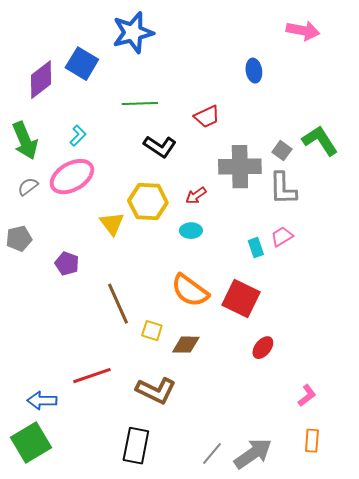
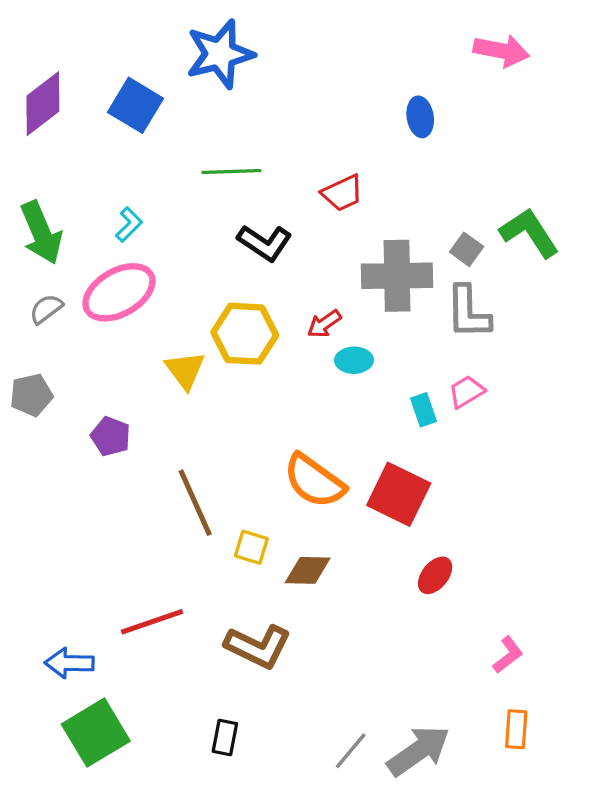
purple diamond: (41, 80) -> (43, 104), moved
cyan ellipse: (191, 231) -> (354, 360), moved
green square: (31, 443) -> (96, 733), moved
black rectangle: (136, 446) -> (225, 738), size x0.6

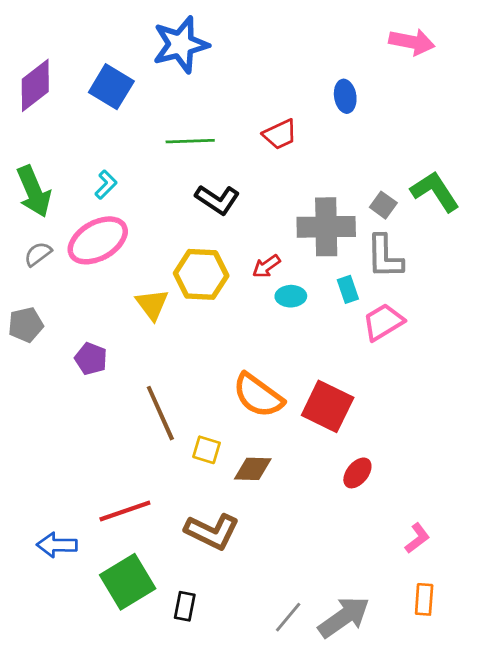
red trapezoid: (342, 193) -> (280, 134), moved
pink trapezoid: (467, 392) -> (383, 322), size x1.4
cyan rectangle: (423, 410) -> (348, 289), moved
green square: (96, 733) -> (128, 582), moved

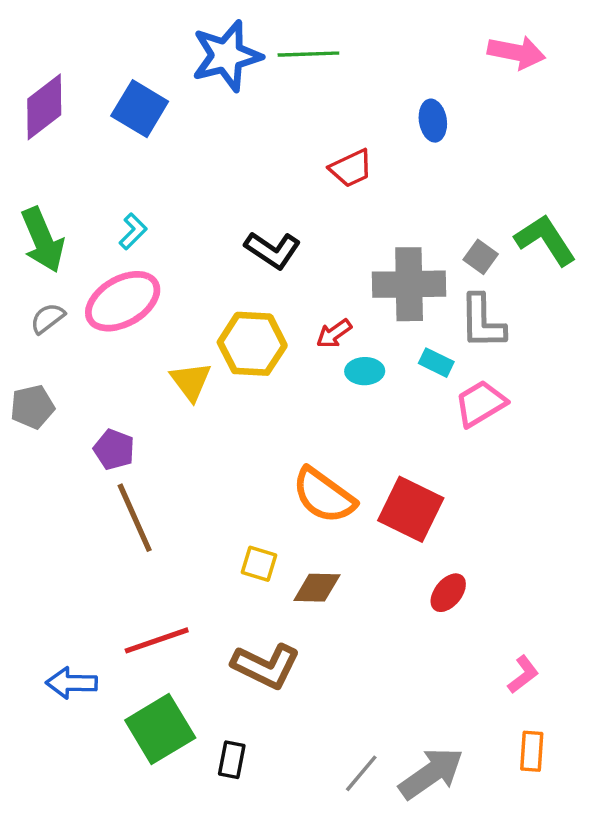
green line: (190, 141) -> (308, 54), moved
cyan rectangle: (348, 289) -> (436, 363), turned -45
brown line: (160, 413) -> (135, 518), moved

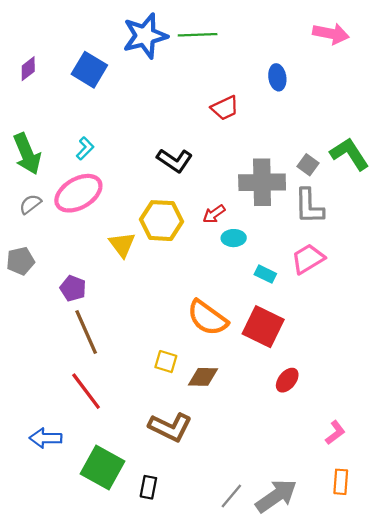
purple diamond: (44, 107) -> (28, 69), size x0.6
cyan rectangle: (436, 363) -> (265, 274), moved
red line: (157, 640) -> (86, 391), moved, turned 72
green square: (160, 729) -> (102, 468), turned -30

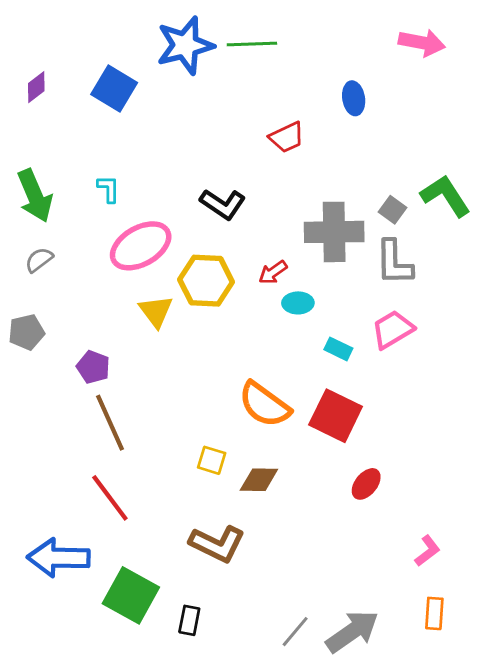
cyan L-shape: (85, 148) -> (109, 189), turned -45
pink ellipse: (78, 193) -> (141, 246), moved
blue arrow: (46, 438) -> (58, 558), size x1.5

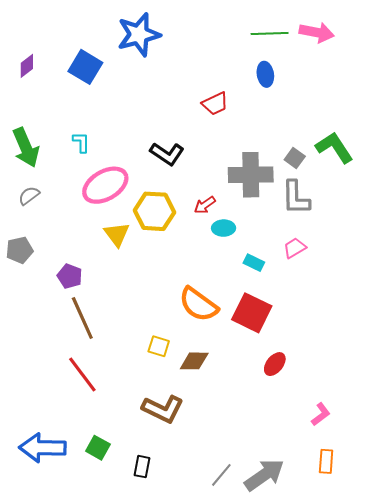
green line: (252, 44) -> (270, 33), moved
pink trapezoid: (393, 329) -> (295, 248), size x0.7
blue arrow: (58, 558) -> (43, 448), moved
green square: (131, 595) -> (98, 448), size x0.6

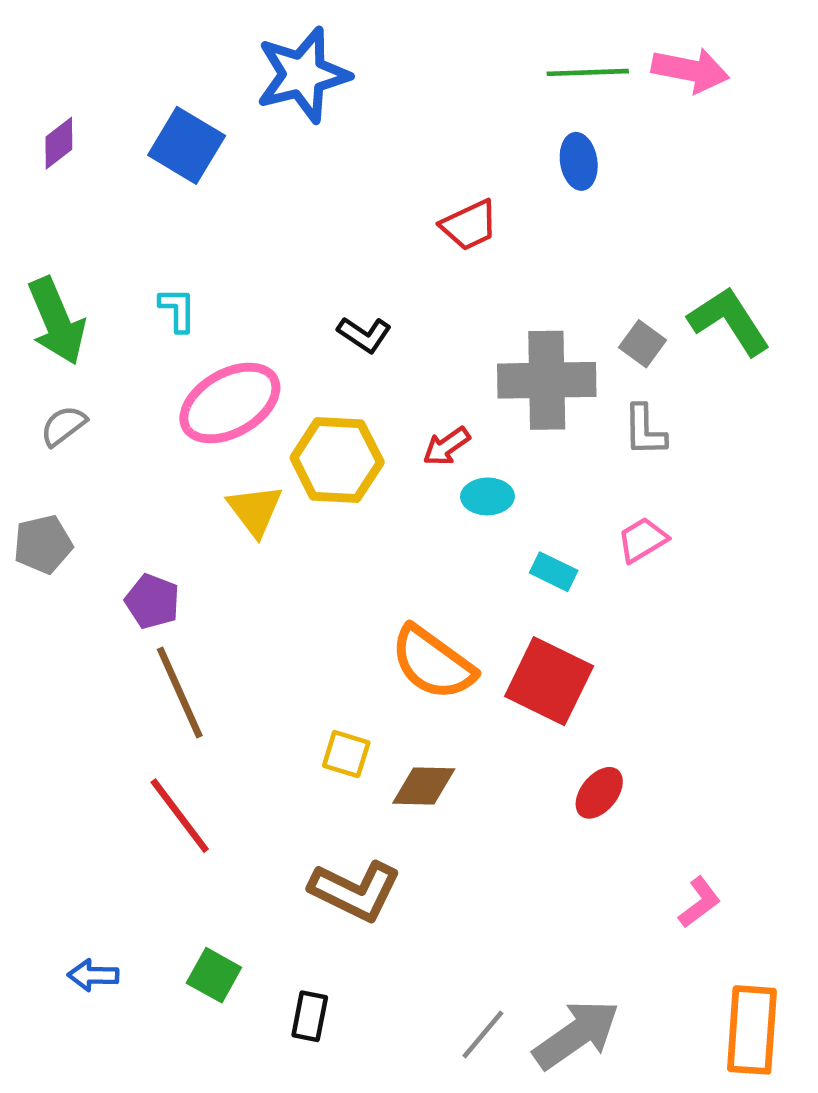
black L-shape: (167, 154) -> (364, 335), size x0.7
gray L-shape: (296, 198) -> (645, 430), size x0.7
blue arrow: (43, 448) -> (93, 975), size x0.5
orange rectangle: (326, 461) -> (752, 1030), moved, size x1.6

